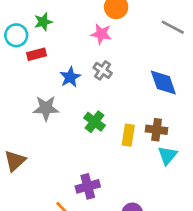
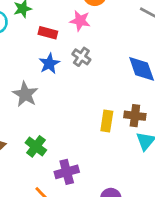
red rectangle: (36, 54) -> (48, 33), moved, turned 30
gray star: (46, 108) -> (25, 94), turned 30
green cross: (95, 122) -> (36, 146), moved

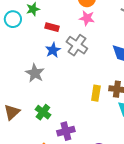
pink star: (80, 21) -> (87, 18), moved
gray cross: (81, 57) -> (77, 45), size x1.5

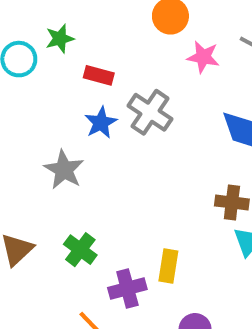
pink star: (87, 18) -> (203, 57), moved
yellow rectangle: (96, 93) -> (168, 266), moved

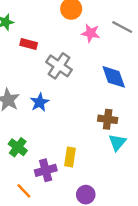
blue star: (101, 123) -> (40, 102), moved

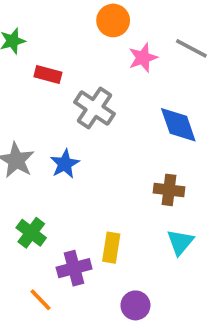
pink star: (91, 33) -> (143, 58), turned -30
cyan triangle: (117, 142) -> (180, 242), moved

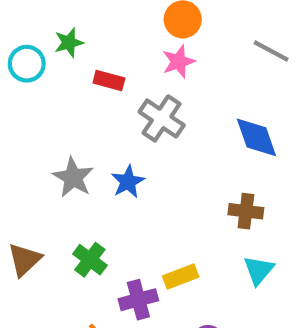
pink star: (143, 58) -> (178, 62), moved
yellow rectangle: (111, 248) -> (181, 277), turned 60

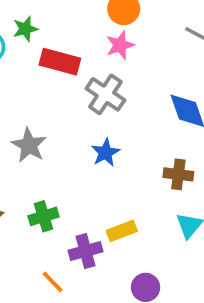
red rectangle: (109, 81) -> (60, 62), size x1.5
blue star: (128, 182) -> (105, 153), moved
green cross: (90, 260) -> (44, 216), turned 36

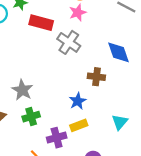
gray star: (29, 145) -> (22, 90), moved
blue star: (105, 153) -> (78, 101), moved
brown cross: (178, 174) -> (96, 77), moved

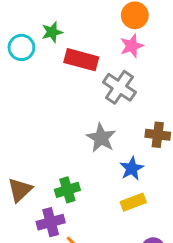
gray star: (22, 90) -> (101, 138), moved
purple cross: (57, 138) -> (51, 222), moved

